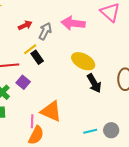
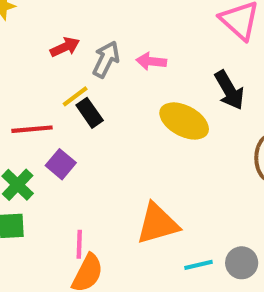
pink arrow: (73, 23) -> (151, 61), moved, size x0.6
black arrow: (94, 83) -> (229, 90), moved
orange triangle: (51, 111) -> (157, 224), moved, turned -40

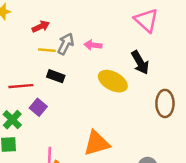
red arrow: (65, 47) -> (41, 26), moved
yellow line: (75, 96) -> (47, 50), moved, turned 42
black rectangle: (90, 113) -> (56, 76), turned -35

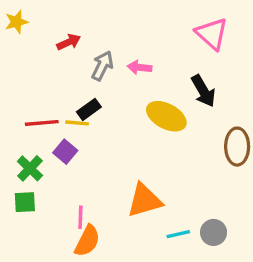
yellow line: (47, 50) -> (77, 123), moved
black rectangle: (56, 76) -> (89, 109), turned -56

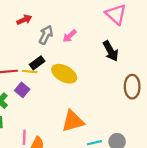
pink arrow: (139, 67) -> (70, 36), turned -48
yellow ellipse: (166, 116) -> (64, 74), moved
pink line: (80, 217) -> (24, 137), moved

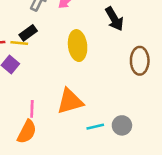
yellow ellipse: (64, 74) -> (78, 46), moved, turned 55
pink line: (24, 137) -> (32, 109), moved

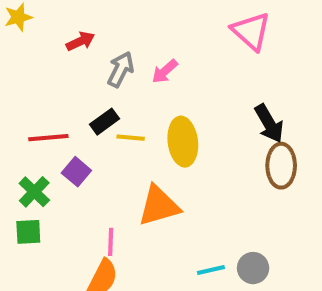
black arrow: (114, 19) -> (269, 124), moved
yellow line: (19, 43) -> (131, 138), moved
orange triangle: (70, 101) -> (159, 206), moved

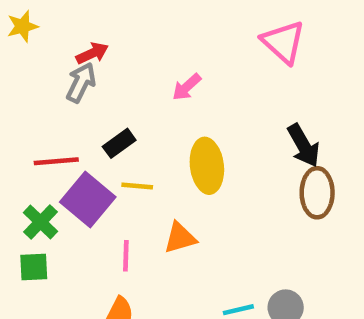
gray arrow: (121, 69) -> (81, 83), moved
yellow line: (131, 138) -> (137, 186), moved
purple square: (76, 172) -> (88, 200), size x1.6
orange triangle: (159, 206) -> (180, 238), size x0.7
pink line: (111, 242) -> (126, 256), moved

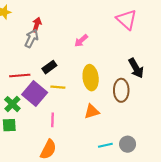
red arrow: (92, 53) -> (37, 25), turned -48
brown ellipse: (317, 193) -> (121, 90), moved
orange triangle: (180, 238) -> (92, 111), moved

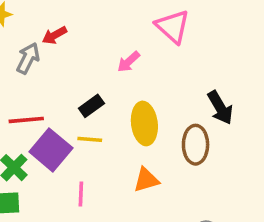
pink triangle: (126, 20) -> (173, 27), moved
red arrow: (37, 25) -> (54, 35), turned -136
gray arrow: (31, 39) -> (28, 58), moved
black rectangle: (49, 67) -> (91, 106), moved

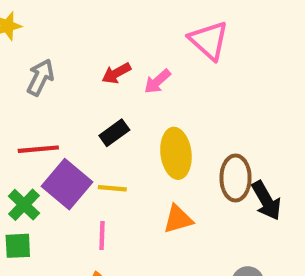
red arrow: (54, 35) -> (116, 73), moved
black arrow: (220, 108) -> (266, 201), moved
yellow line: (90, 139) -> (112, 188), moved

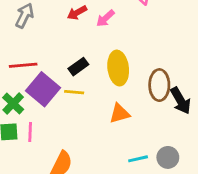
black rectangle: (114, 133) -> (78, 67), moved
pink line: (102, 235) -> (30, 132), moved

